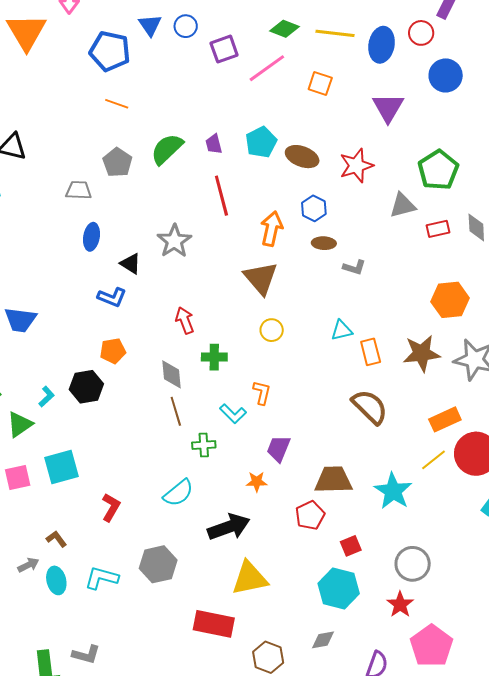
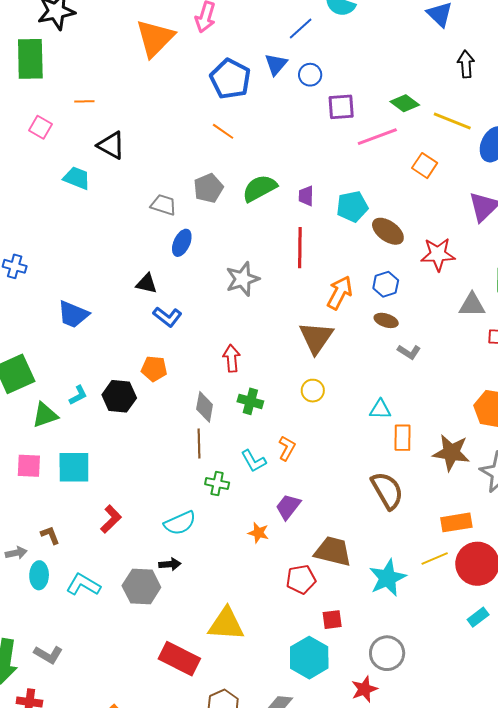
blue ellipse: (92, 237) -> (182, 243), moved
black triangle: (131, 264) -> (147, 283), moved, turned -35
black arrow: (229, 527) -> (170, 564), moved, size x0.5

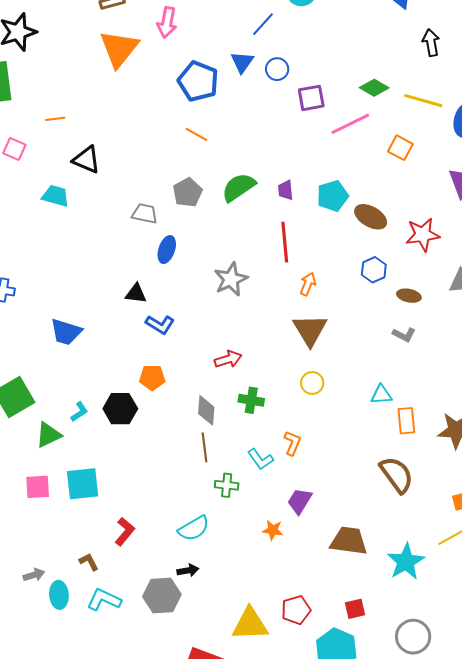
orange arrow: (340, 293) -> (308, 284), moved, size x0.7
brown ellipse: (386, 320) -> (409, 296), moved
red arrow: (232, 358) -> (228, 359), turned 84
brown L-shape: (50, 535) -> (89, 562), moved
red pentagon: (301, 579) -> (296, 610), moved

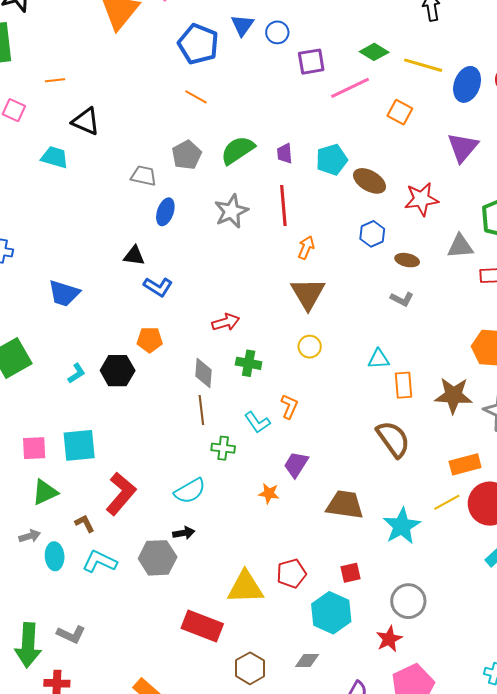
gray star: (231, 279) -> (231, 211), moved
green triangle: (48, 435) -> (45, 492), moved
red L-shape: (125, 532) -> (121, 494), size x1.5

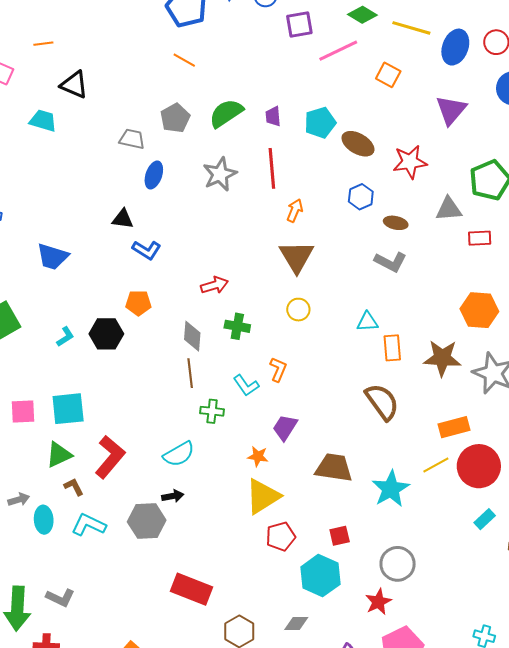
gray L-shape: (402, 299) -> (391, 262), size x1.4
green triangle: (45, 492) -> (59, 455), moved
yellow triangle: (245, 587) -> (263, 496), moved, turned -30

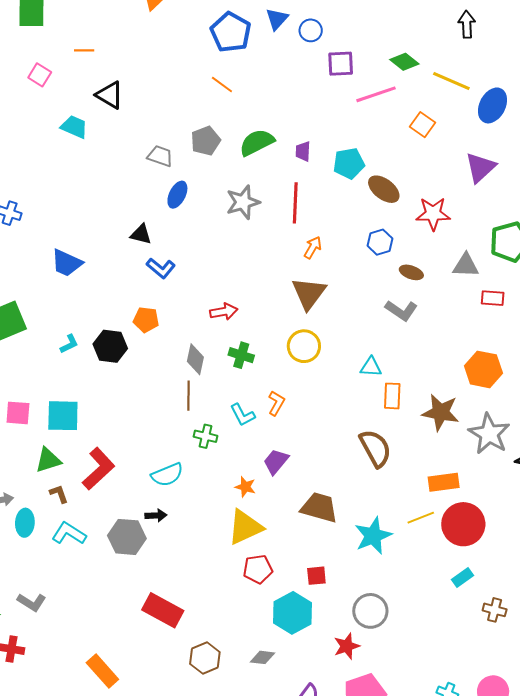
yellow circle: (298, 310) -> (304, 346), size x1.4

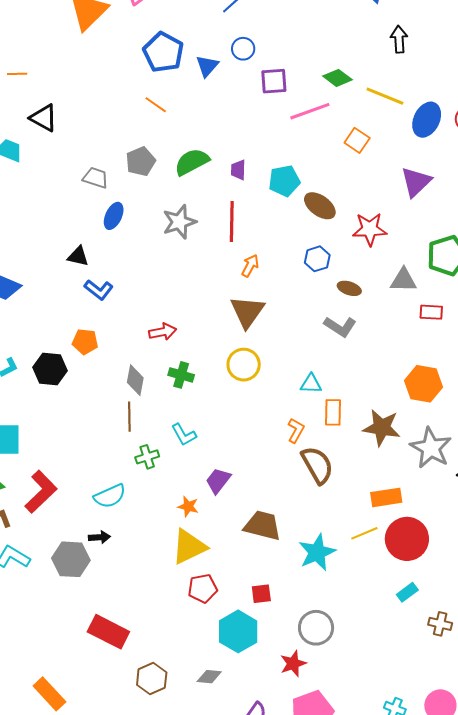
blue triangle: (277, 19) -> (207, 66), moved
orange L-shape: (276, 403) -> (296, 430), moved
green cross: (206, 436) -> (147, 457), turned -30

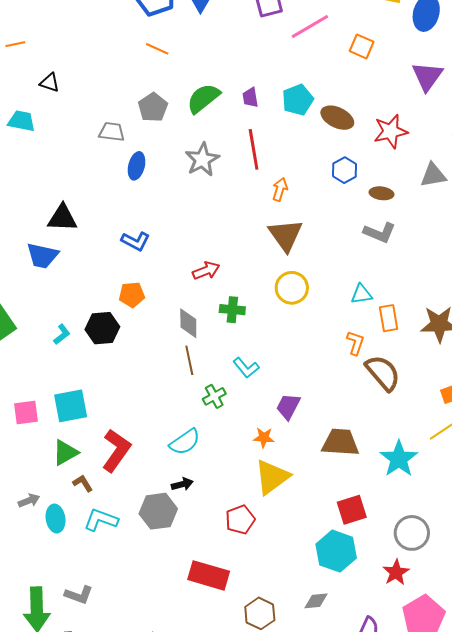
black triangle: (44, 118) -> (50, 83), size x0.7
black triangle: (78, 256) -> (62, 218), moved, size x1.4
red pentagon: (203, 588) -> (240, 520), moved
red square: (261, 594) -> (352, 510), size x1.4

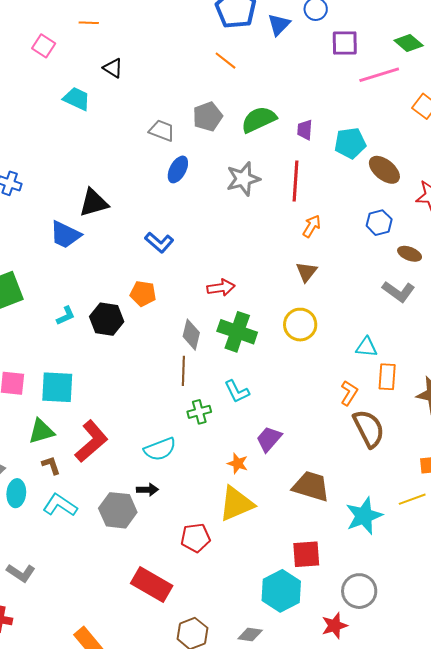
black triangle: (62, 218) -> (94, 203), turned -32
brown triangle: (286, 235) -> (306, 272), size x0.6
green cross: (232, 310) -> (237, 332), size x1.5

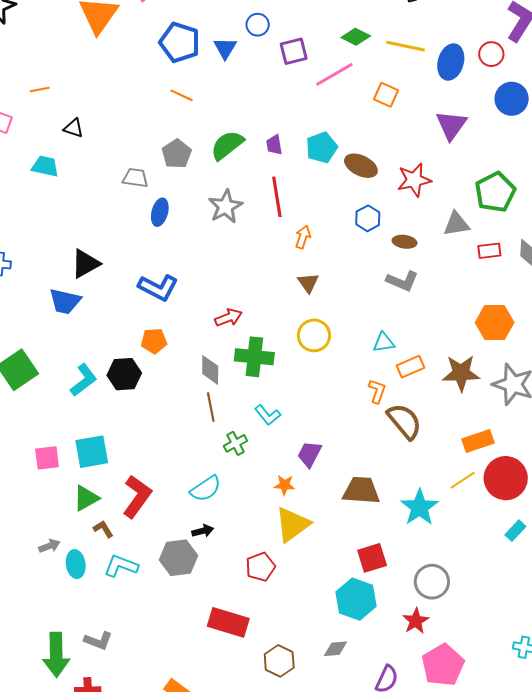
blue L-shape: (159, 242) -> (158, 287), size x1.4
cyan L-shape: (66, 316) -> (84, 380), size x1.6
orange rectangle: (387, 377) -> (410, 367), turned 76

